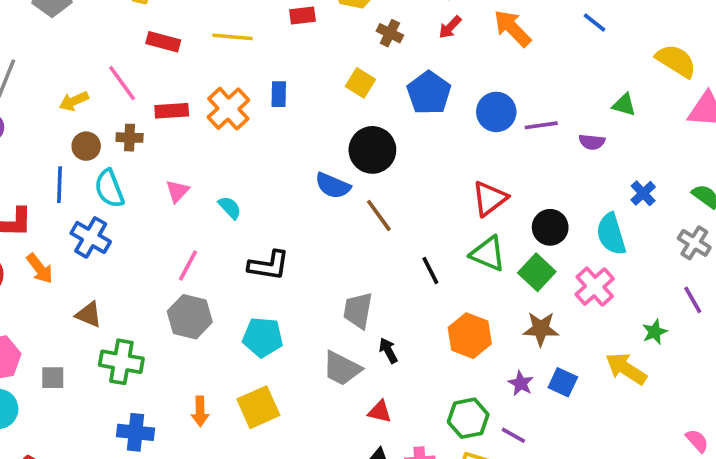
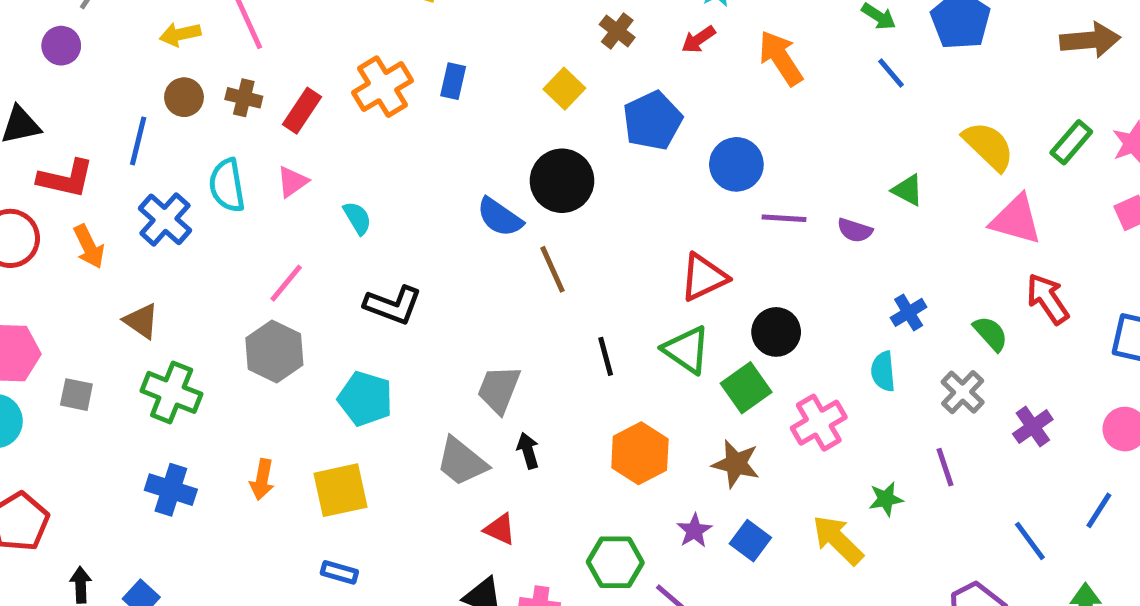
red rectangle: (172, 111) -> (302, 111), moved, turned -64
purple line: (541, 125) -> (784, 218), moved
cyan semicircle: (109, 188) -> (227, 185), moved
cyan semicircle: (611, 234) -> (883, 371), moved, size x0.7

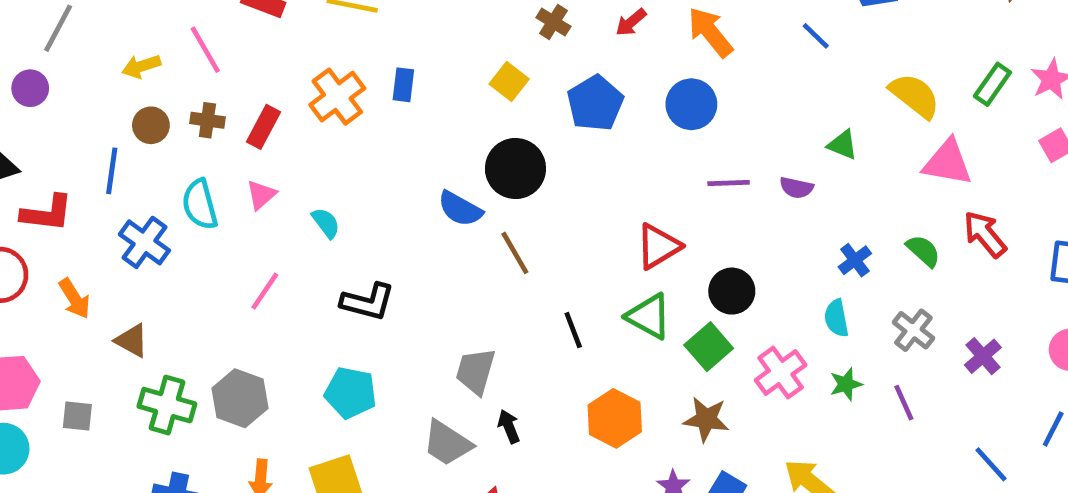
blue circle: (736, 164) -> (691, 104), moved
orange arrow: (89, 247) -> (74, 299), moved
green semicircle: (991, 334) -> (923, 251), moved
gray hexagon: (274, 351) -> (240, 398), moved
green star: (886, 499) -> (846, 384), moved

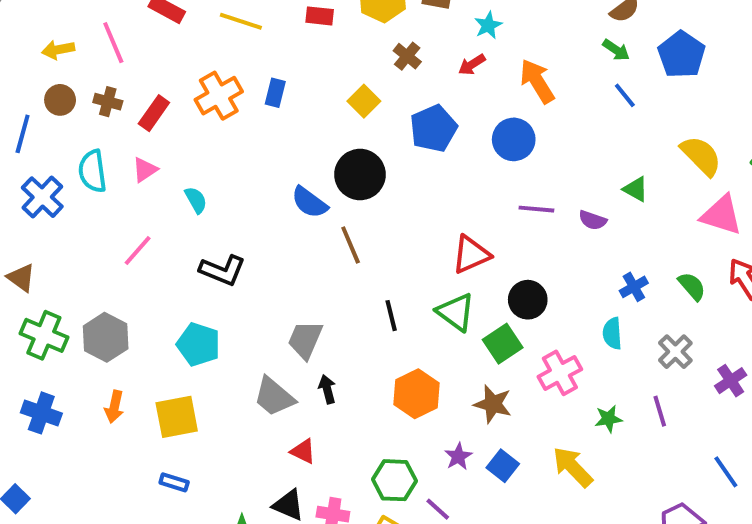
green star: (846, 384) -> (608, 419), moved

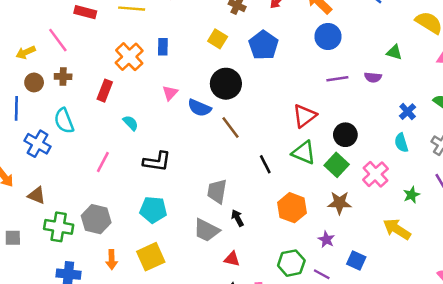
red rectangle: (154, 113) -> (105, 91), moved
blue circle: (514, 139) -> (328, 37), moved
pink triangle: (145, 170) -> (170, 93), moved
blue square: (503, 466) -> (356, 261), moved

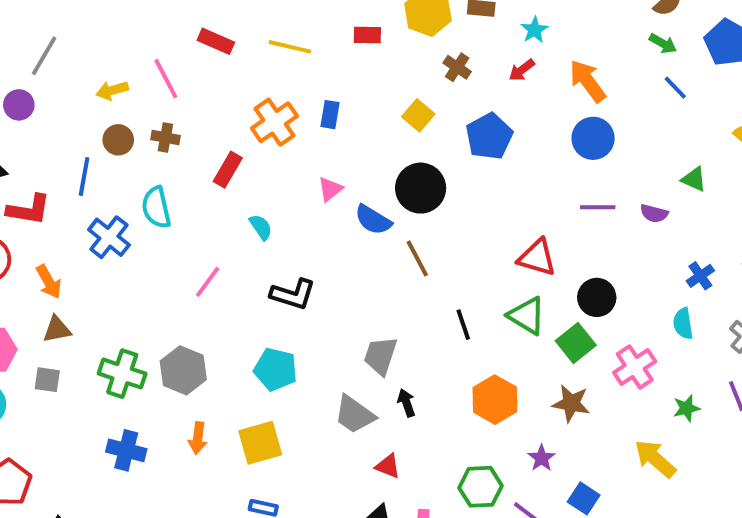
red triangle: (305, 116) -> (537, 258), turned 45
brown triangle: (37, 195) -> (57, 329), moved, turned -42

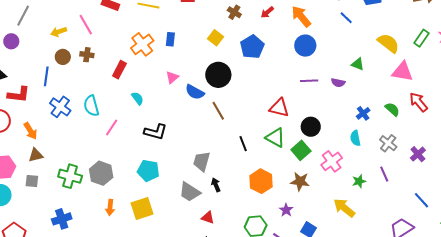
cyan semicircle: (156, 207) -> (91, 106), moved
blue cross: (126, 450) -> (62, 219), moved, turned -30

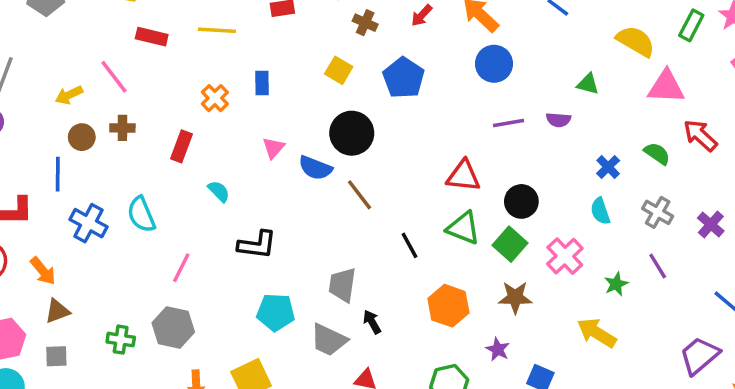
orange cross: (142, 44) -> (215, 98), size x0.7
pink line: (112, 127) -> (181, 268), moved
cyan pentagon: (148, 171) -> (276, 312), moved
green cross: (70, 176) -> (121, 340), size x0.7

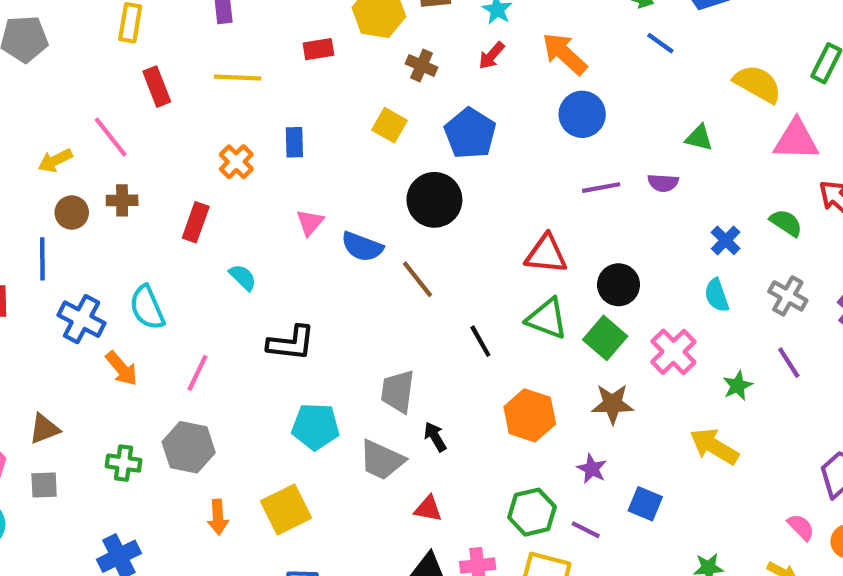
red rectangle: (152, 37) -> (157, 87), turned 56
black circle: (352, 133) -> (434, 200), moved
orange arrow: (43, 271) -> (122, 369), moved

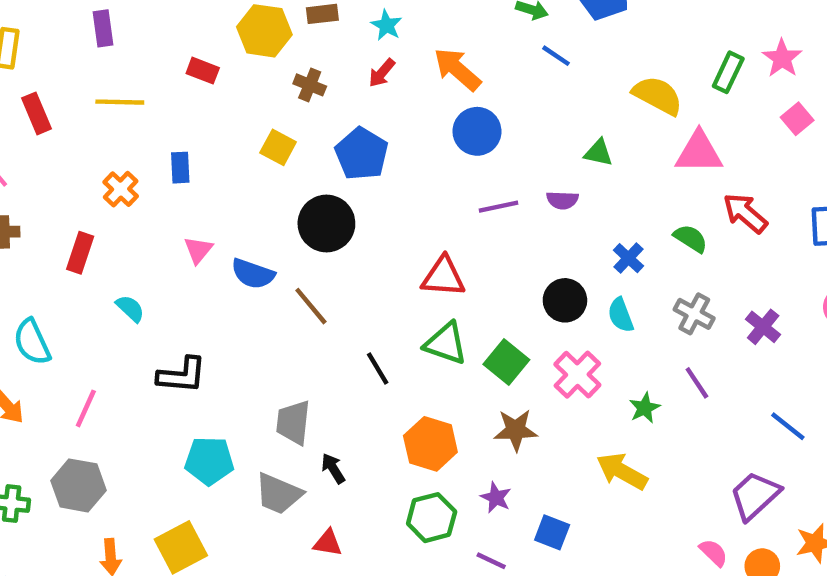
red rectangle: (318, 49) -> (203, 71), turned 32
black circle: (619, 285) -> (565, 300), moved
green hexagon: (532, 512) -> (432, 518), moved

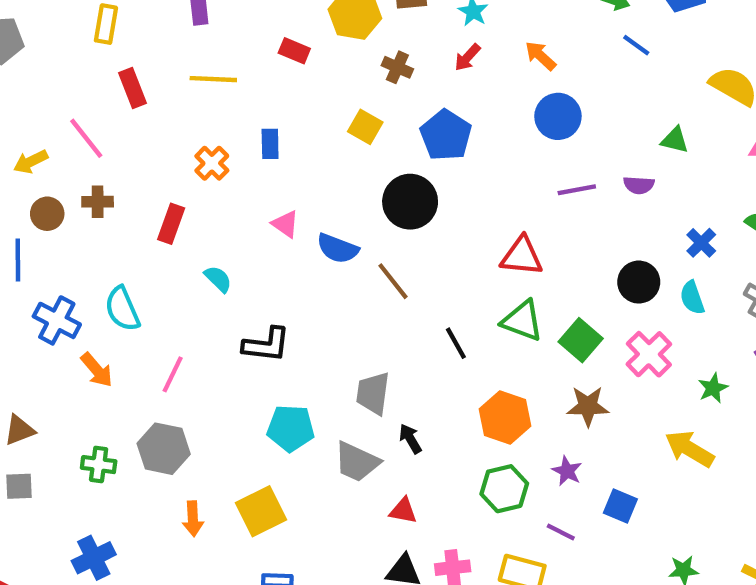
orange arrow: (457, 69) -> (541, 56), size x0.7
pink triangle: (198, 250) -> (285, 224), turned -36

